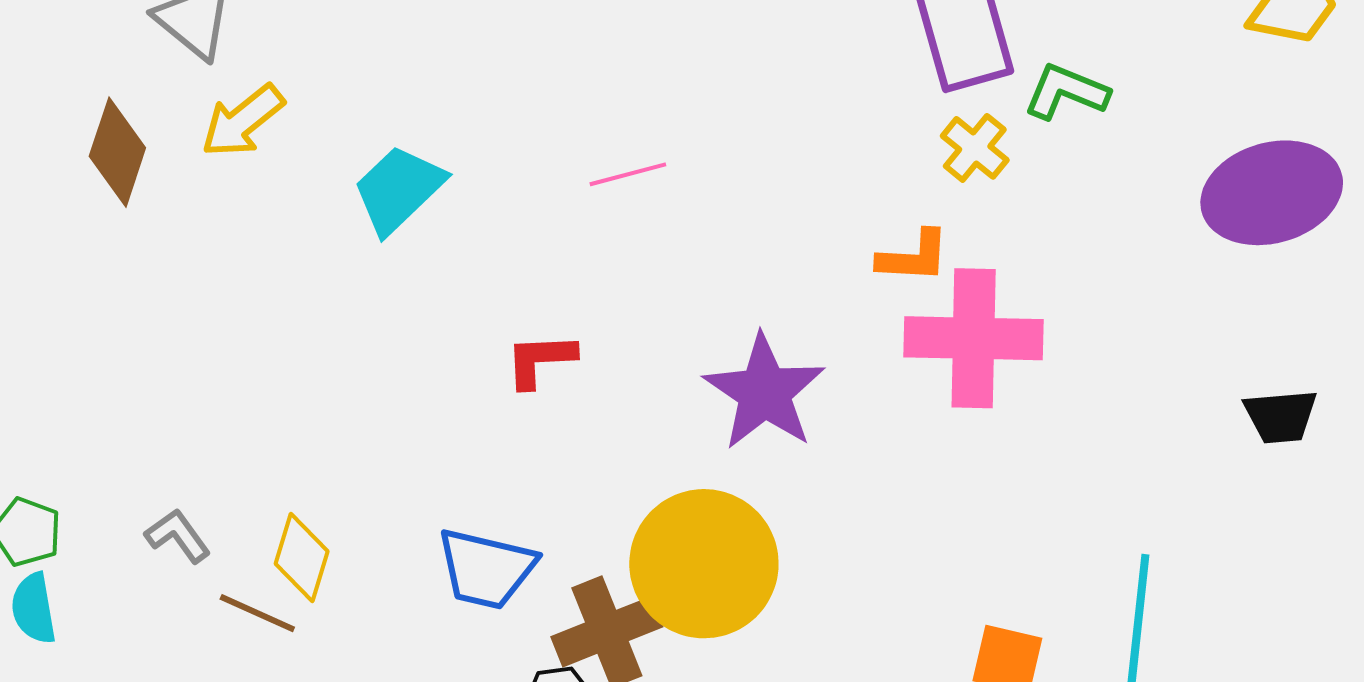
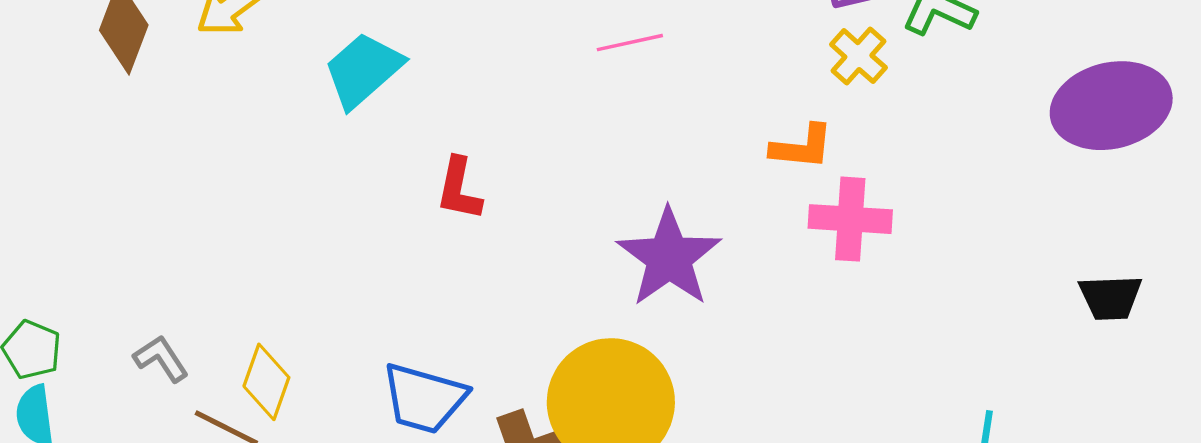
pink line: (628, 174) -> (630, 43), moved
pink cross: (974, 338) -> (850, 219), size x0.7
red L-shape: (540, 360) -> (459, 189), moved, turned -78

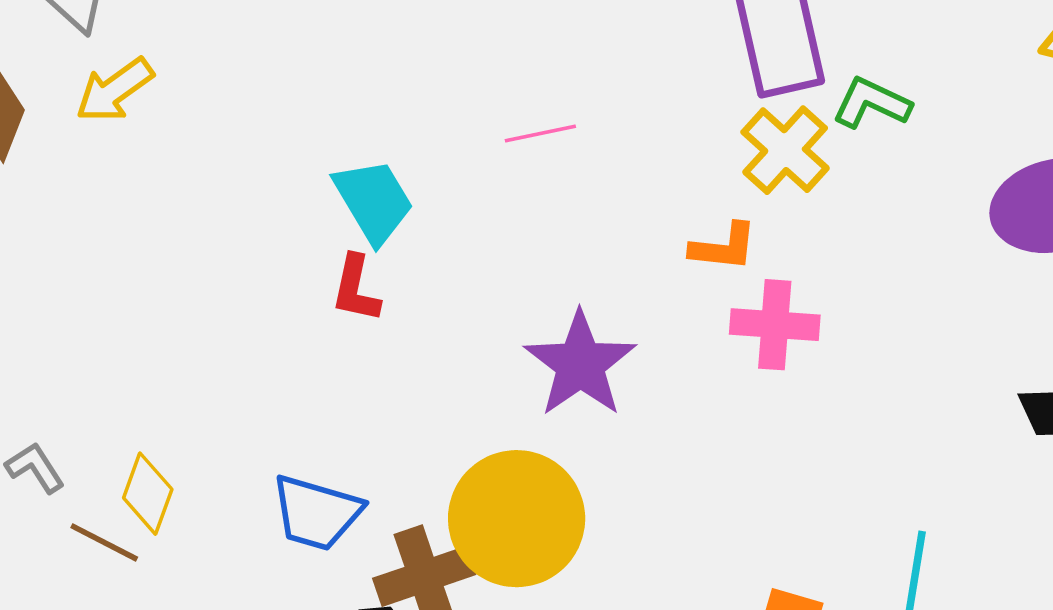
yellow cross: (858, 56) -> (785, 150), size x1.4
cyan trapezoid: (363, 70) -> (374, 201), moved, turned 100

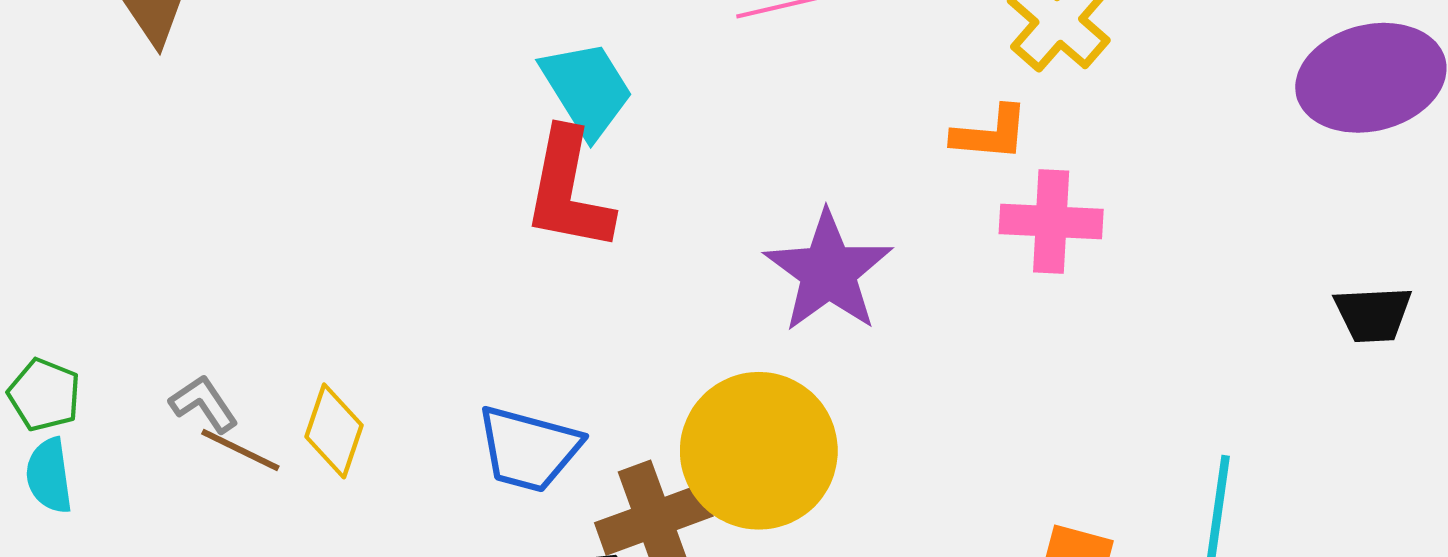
red L-shape: (356, 289) -> (568, 190), size x1.6
brown line: (104, 542) -> (240, 450), moved

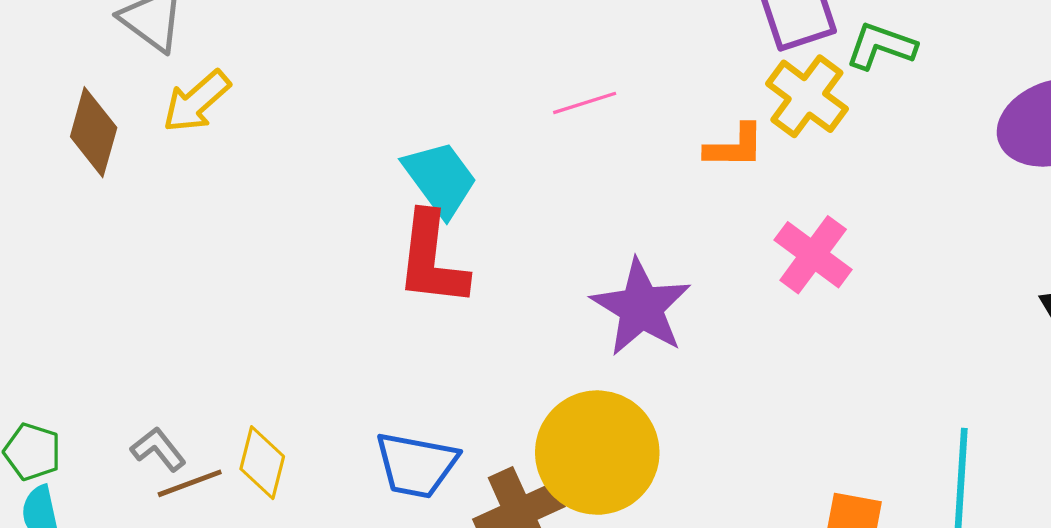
orange L-shape: (990, 133) -> (735, 146), moved
pink cross: (1051, 222) -> (813, 255), turned 38
brown line: (240, 450) -> (190, 483), turned -42

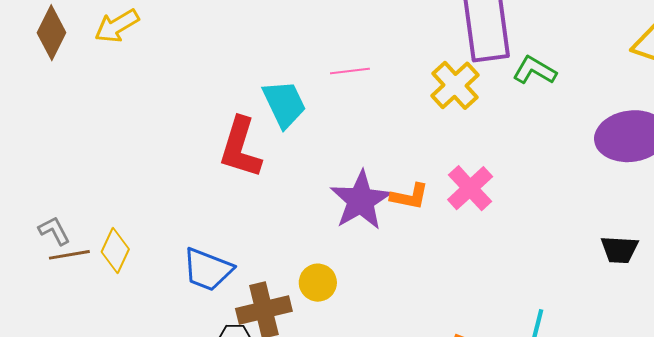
yellow cross: (807, 96) -> (455, 85), moved
orange L-shape: (735, 146) -> (410, 197), moved
cyan trapezoid: (440, 179) -> (284, 104), moved
yellow circle: (597, 453) -> (318, 283), size x0.5

